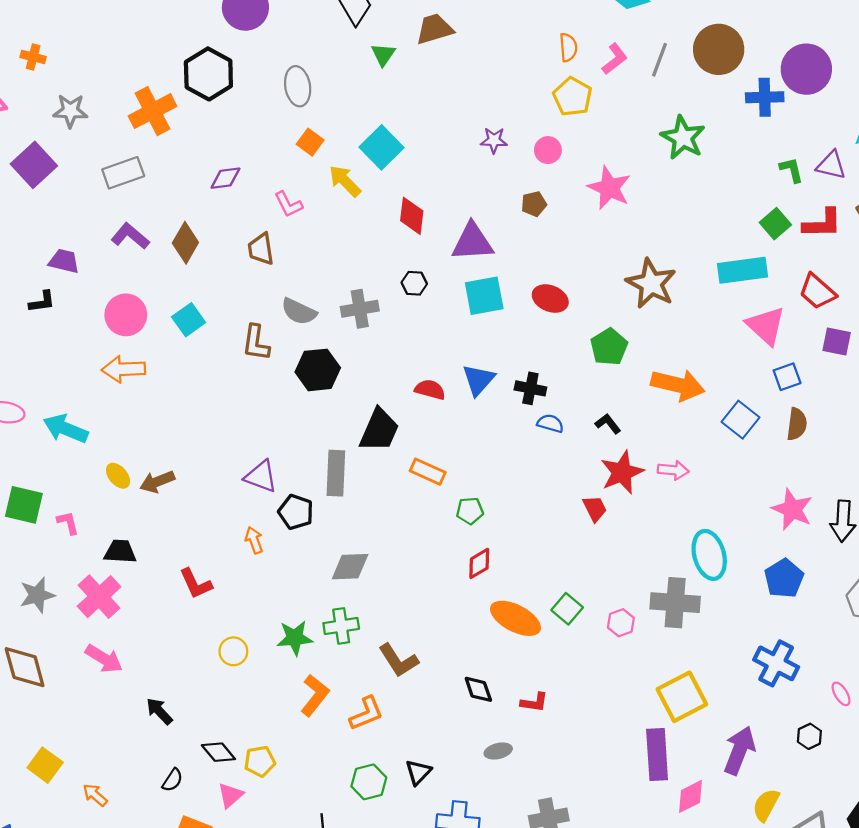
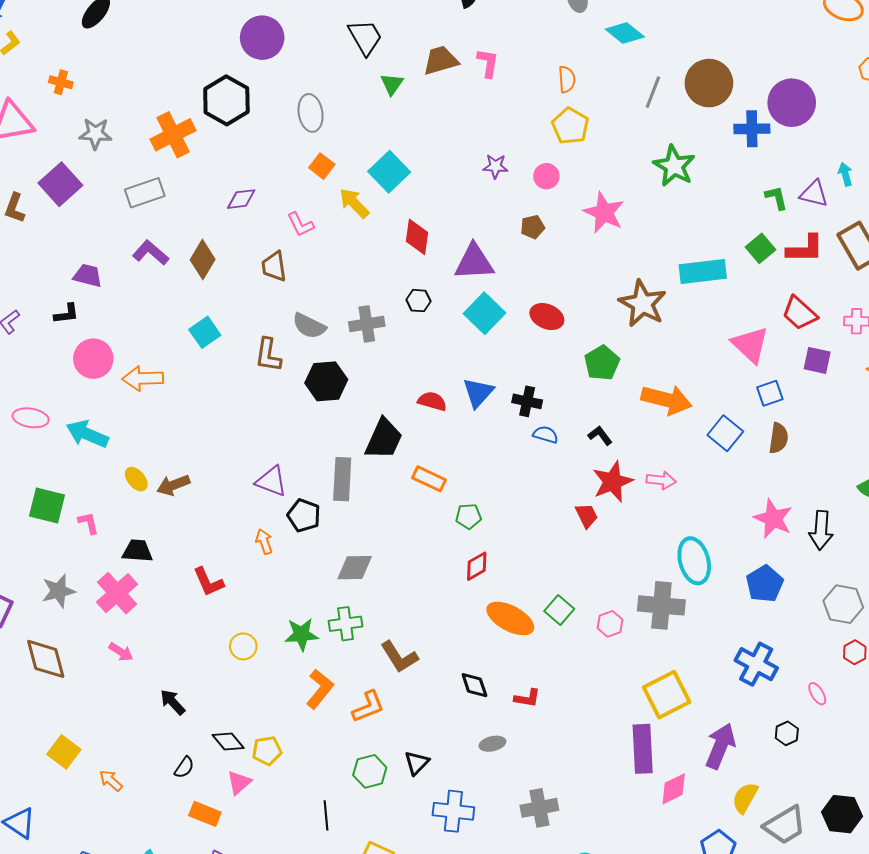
pink L-shape: (615, 59) -> (488, 63), moved, turned -44
cyan rectangle: (742, 270) -> (703, 271), moved
cyan square: (484, 296) -> (484, 313), turned -36
pink circle: (126, 315) -> (93, 359), moved
pink arrow: (104, 659) -> (121, 652), size x0.7

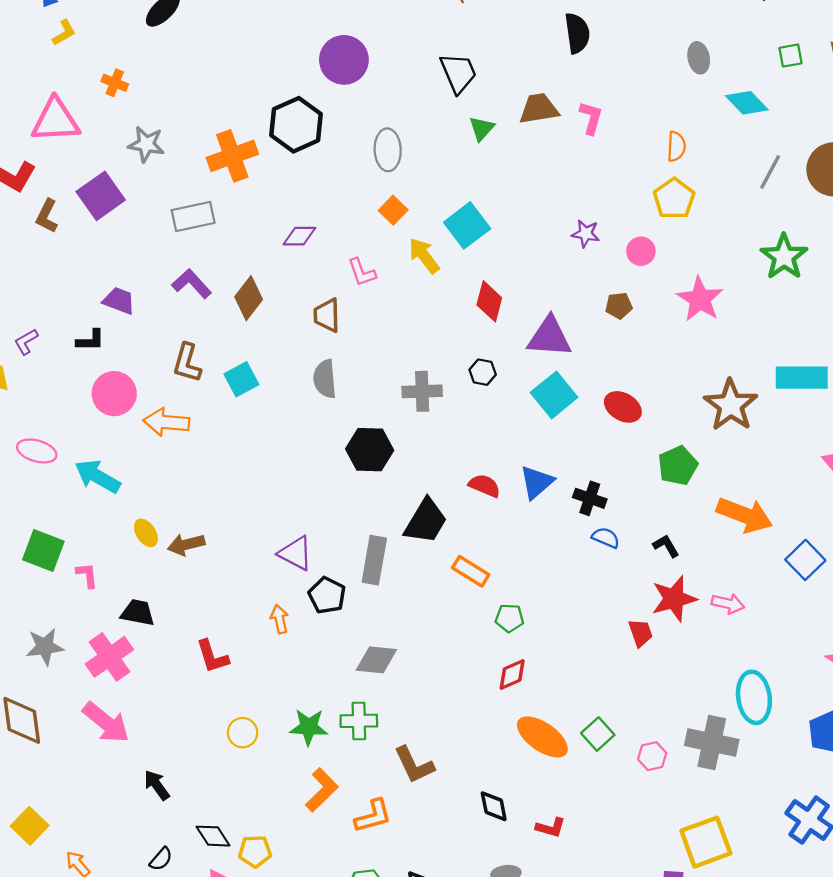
gray semicircle: (309, 326) -> (325, 379), moved, turned 52
brown L-shape: (268, 355) -> (187, 363), moved
pink arrow: (121, 652) -> (106, 723), size x1.8

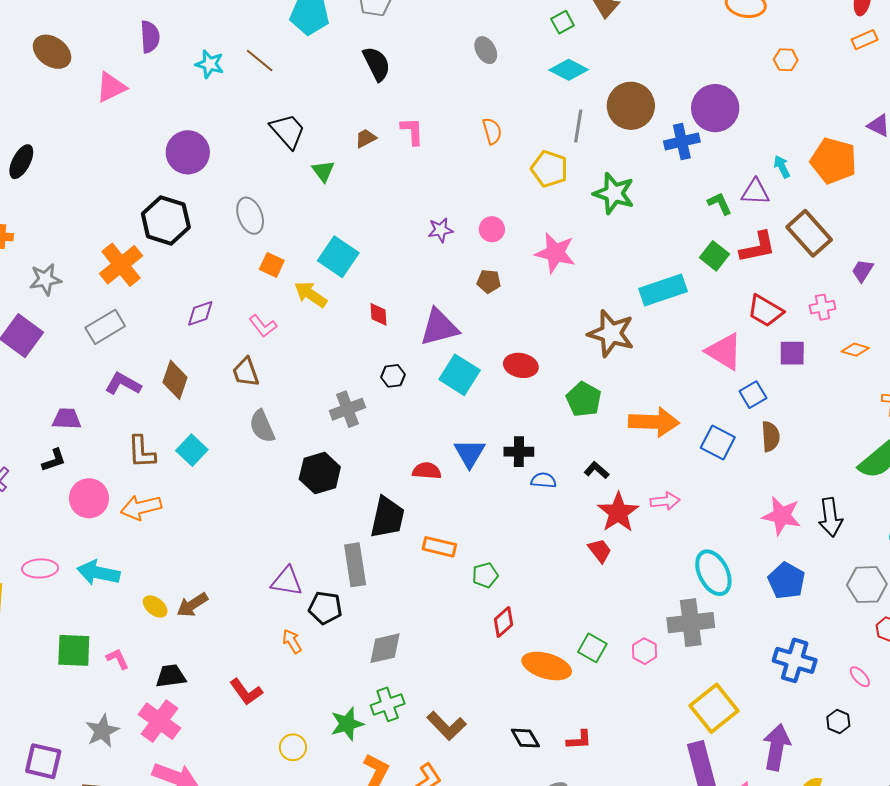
cyan diamond: (747, 103) -> (569, 70), moved
brown trapezoid: (539, 109) -> (366, 138), size x0.6
yellow pentagon: (674, 199) -> (549, 169), moved
red diamond: (489, 301) -> (378, 314), size x0.7
brown pentagon: (619, 306) -> (489, 281), turned 30

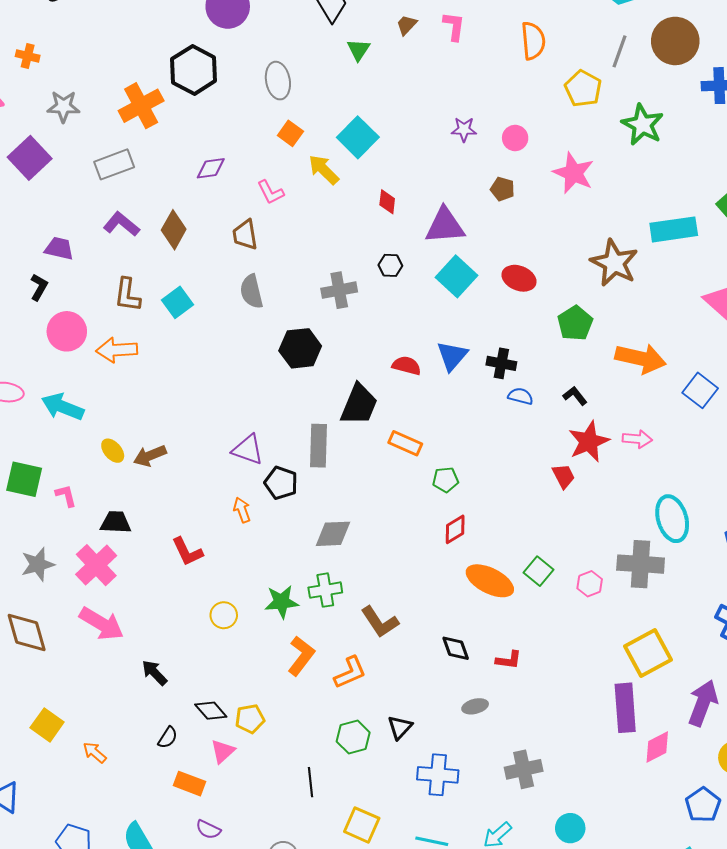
orange semicircle: (492, 131) -> (533, 41), size x1.4
brown trapezoid: (366, 138) -> (407, 25), turned -30
black L-shape: (54, 460) -> (39, 287), turned -52

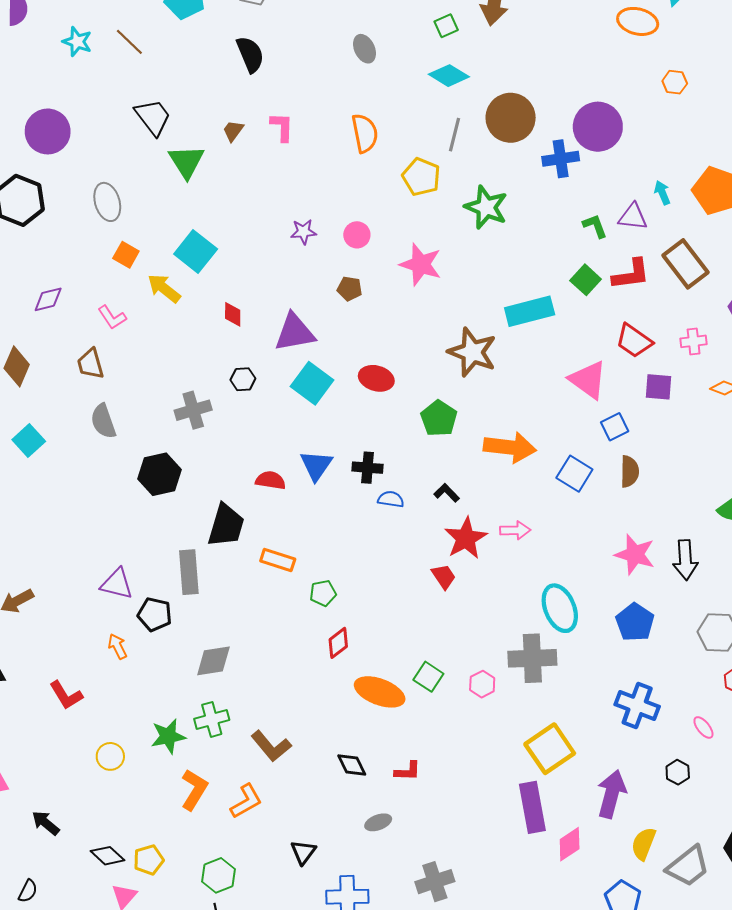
green triangle: (358, 50) -> (187, 161), size x1.5
green hexagon: (353, 737) -> (219, 875), moved
black semicircle: (168, 738) -> (28, 891), moved

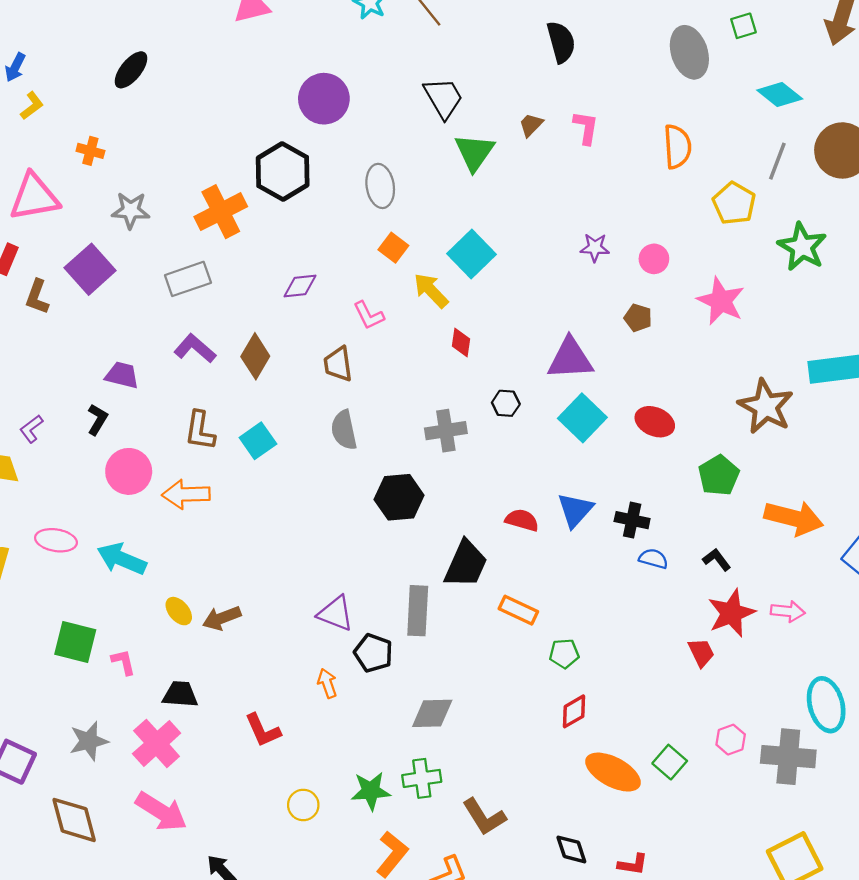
green square: (446, 26) -> (743, 26), moved
gray ellipse: (364, 49) -> (689, 52), size x1.6
red diamond: (233, 314) -> (461, 342), moved
pink hexagon: (482, 684) -> (731, 740), moved

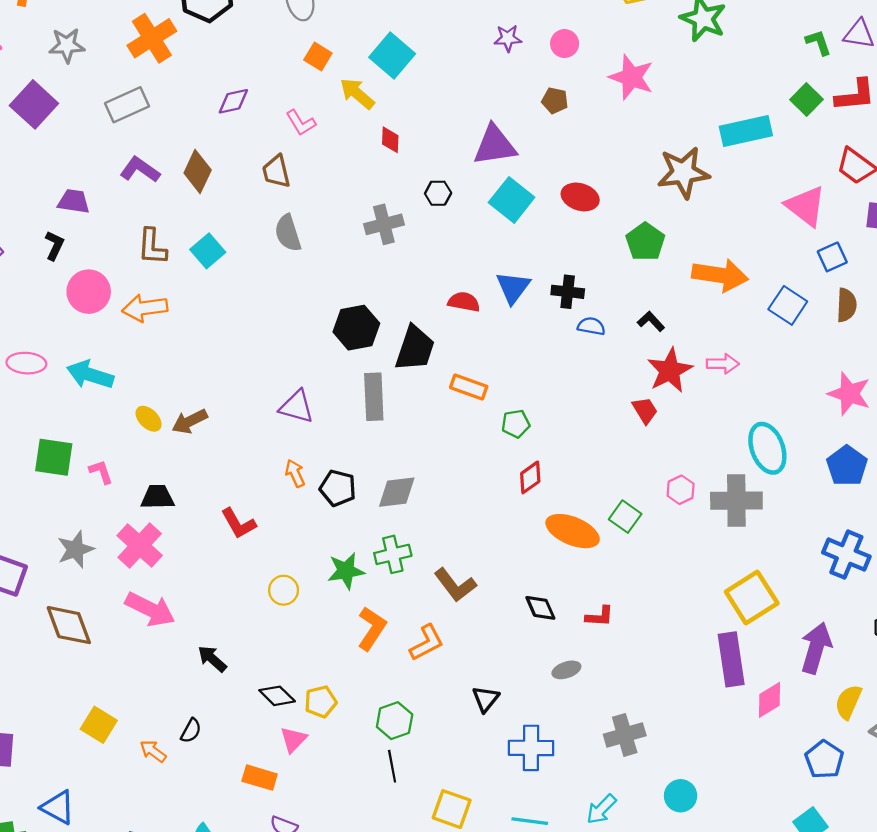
brown star: (766, 406) -> (683, 173), turned -30
black hexagon: (399, 497) -> (356, 328), moved
black pentagon: (373, 653) -> (338, 488), moved

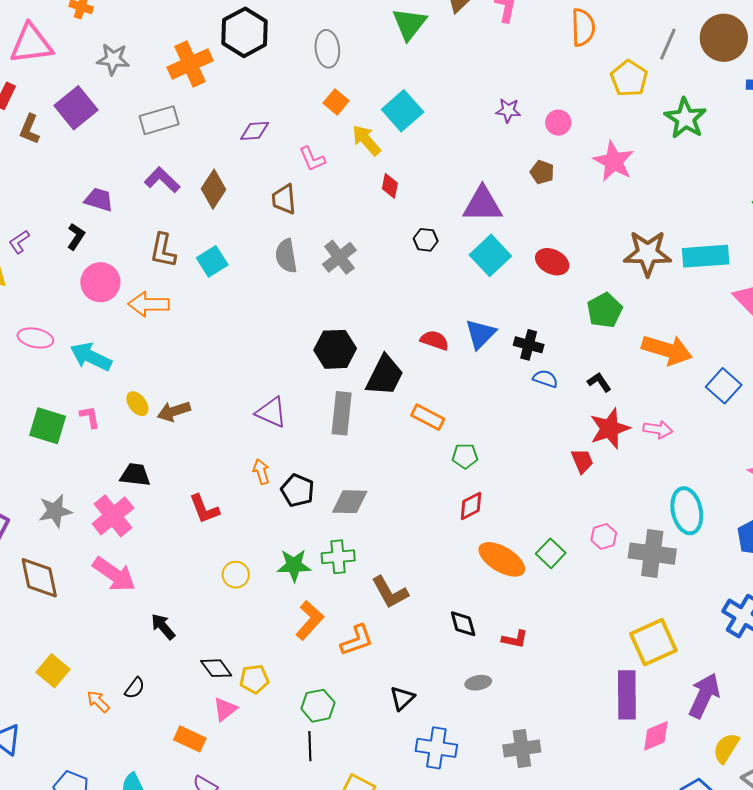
cyan rectangle: (746, 131) -> (706, 256), moved
gray cross: (384, 224) -> (339, 257), moved, turned -32
pink L-shape: (101, 472) -> (90, 417), moved

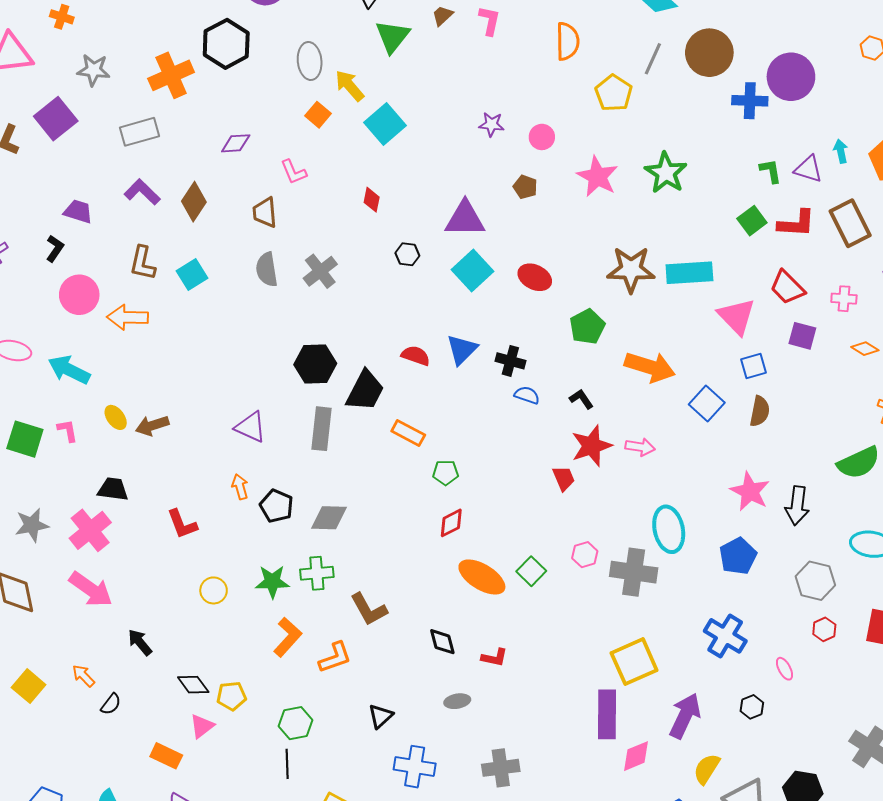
green star: (685, 118) -> (666, 173), moved
yellow arrow: (366, 140) -> (350, 86), moved
orange arrow: (98, 701) -> (83, 676), moved

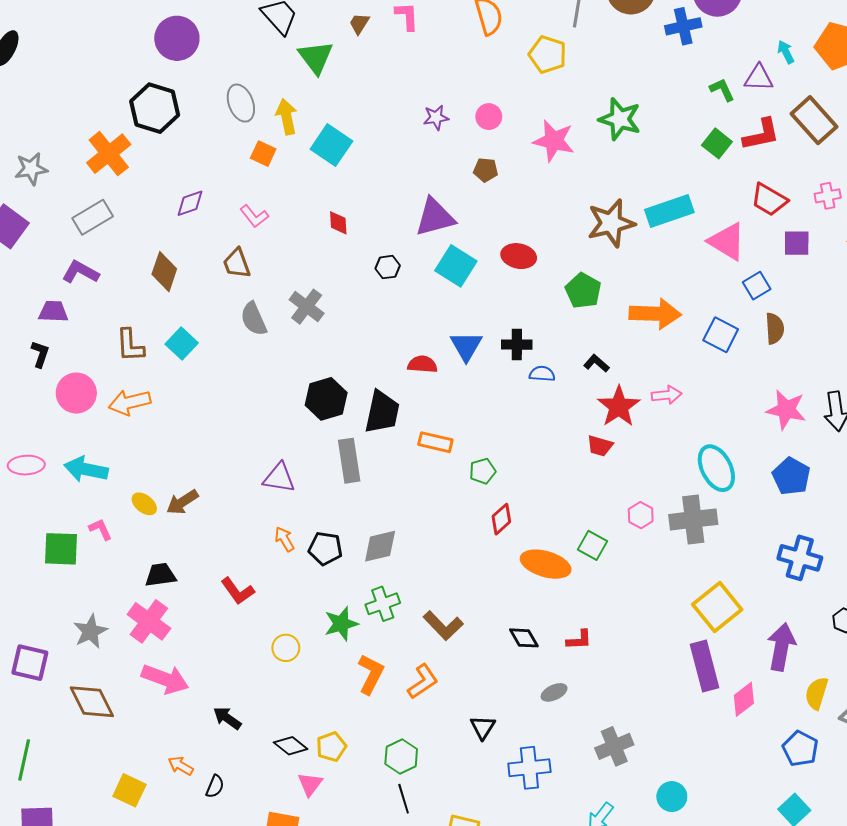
yellow arrow: (350, 86) -> (287, 117), turned 44
purple L-shape: (142, 192) -> (80, 272), moved
red trapezoid: (564, 478) -> (600, 446), turned 144

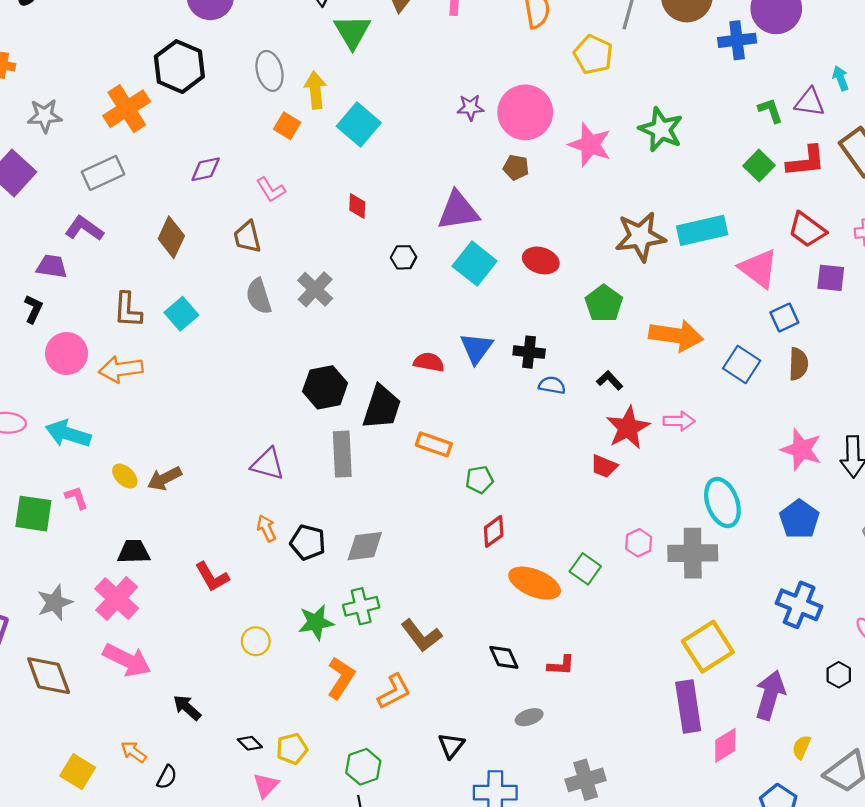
pink circle: (489, 117) -> (525, 112), size x2.0
yellow semicircle: (817, 693) -> (801, 747), size x0.7
black diamond: (291, 746) -> (250, 743), size x0.7

